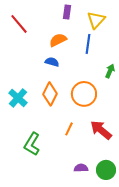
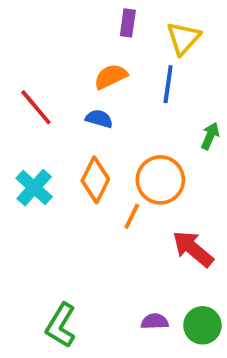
red line: (19, 24) -> (36, 107), moved
orange line: (69, 129) -> (132, 216), moved
green L-shape: (32, 144) -> (61, 325), moved

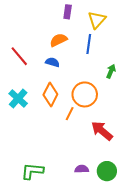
green L-shape: (61, 325) -> (32, 171), turned 65

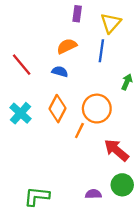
green circle: (107, 171) -> (122, 185), moved

